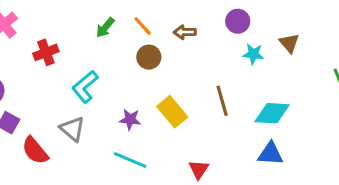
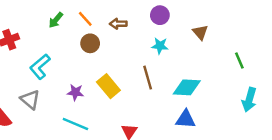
cyan star: (253, 54) -> (160, 46), moved

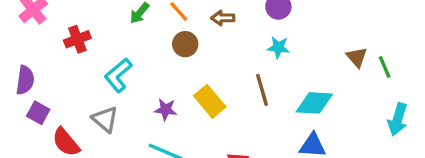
brown triangle: (200, 32) -> (357, 57), moved

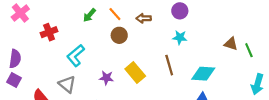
brown triangle: (357, 57) -> (231, 44), turned -32
purple square: (38, 113) -> (14, 80), moved

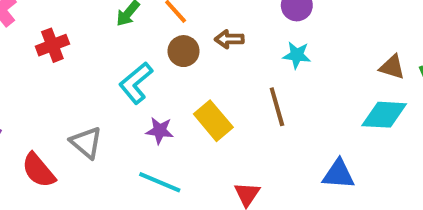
brown arrow: (144, 18) -> (229, 39), moved
cyan L-shape: (76, 56) -> (136, 83), moved
cyan diamond: (203, 74) -> (384, 115), moved

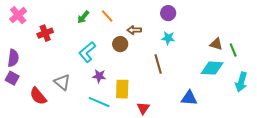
brown circle: (184, 51) -> (120, 44), moved
yellow rectangle: (213, 121) -> (122, 89), moved, turned 42

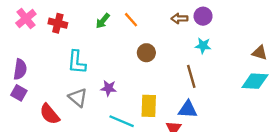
brown arrow: (134, 30) -> (179, 18), moved
red cross: (45, 33) -> (58, 23), moved, turned 35
cyan L-shape: (87, 52) -> (77, 62), moved, turned -45
purple star: (99, 76) -> (109, 88), moved
blue triangle: (189, 98) -> (188, 109), moved

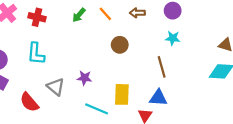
brown arrow: (179, 18) -> (137, 13), moved
cyan L-shape: (77, 62) -> (36, 54), moved

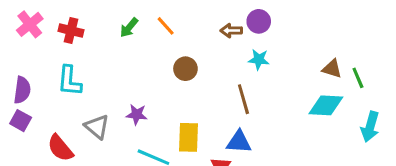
brown arrow: (137, 13) -> (231, 31), moved

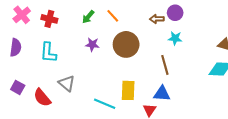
brown circle: (185, 69) -> (126, 44), size x1.6
purple semicircle: (22, 90) -> (16, 48), moved
purple star: (137, 114) -> (92, 44), moved
purple square: (21, 121) -> (18, 87), moved

